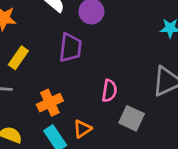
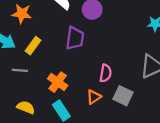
orange cross: (50, 103) -> (58, 82), turned -30
orange triangle: (82, 129) -> (94, 97), moved

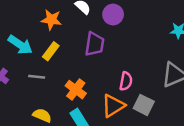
orange star: (22, 14) -> (51, 20), moved
orange triangle: (94, 97) -> (113, 106), size x1.5

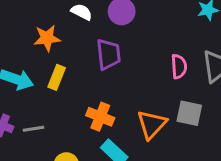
gray line: (37, 77) -> (33, 129), moved
pink semicircle: (126, 81) -> (179, 66), moved

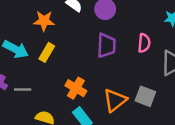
purple trapezoid: (108, 54) -> (106, 45), moved
pink semicircle: (179, 66) -> (144, 43), moved

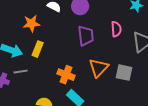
gray line: (23, 90) -> (21, 72), moved
orange triangle: (115, 100) -> (99, 68), moved

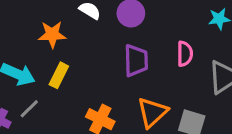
gray line: (21, 72) -> (29, 109), turned -40

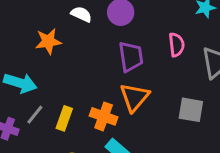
yellow rectangle: (59, 75) -> (64, 118), moved
orange triangle: (152, 112) -> (135, 97), moved

